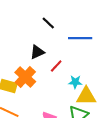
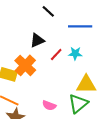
cyan star: (75, 82) -> (75, 53), moved

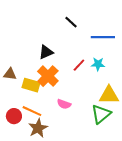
black triangle: (37, 40) -> (46, 52), moved
pink semicircle: (49, 105) -> (64, 104), moved

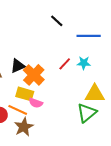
black triangle: (46, 52) -> (18, 66), moved
yellow rectangle: (31, 85) -> (25, 94), moved
pink semicircle: (64, 104) -> (36, 103), moved

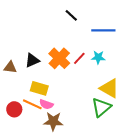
orange cross: (34, 75) -> (59, 58), moved
yellow triangle: (95, 94) -> (109, 88), turned 30
pink semicircle: (36, 103) -> (46, 104), moved
brown star: (24, 127) -> (53, 121), moved, turned 30

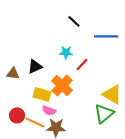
cyan star: (98, 57) -> (66, 52), moved
orange cross: (59, 58) -> (62, 85), moved
orange line: (32, 104) -> (35, 122), moved

